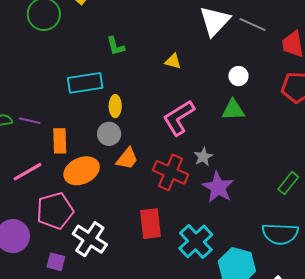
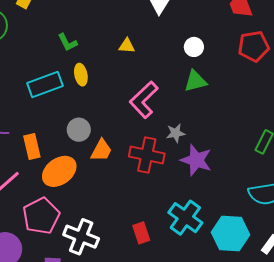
yellow ellipse: (115, 106) -> (81, 75), moved
gray star: (203, 157) -> (176, 133), turned 30
red rectangle: (150, 224) -> (141, 233), moved, size x0.7

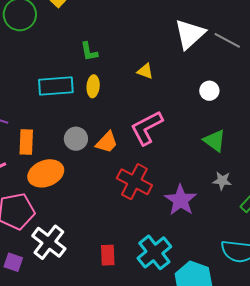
green triangle: (195, 81) -> (215, 141), moved, turned 35
gray star: (176, 133) -> (222, 181), moved
orange trapezoid: (101, 150) -> (107, 142), moved

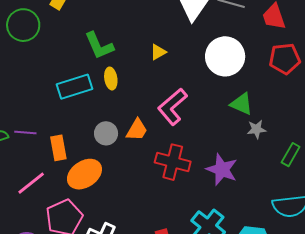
green L-shape: (89, 52) -> (99, 46), size x1.5
yellow triangle: (145, 71) -> (158, 52), turned -36
white circle: (209, 91) -> (225, 56), size x2.0
gray star: (222, 181) -> (257, 129), moved

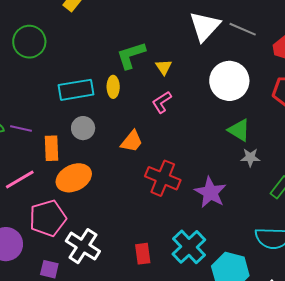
green circle: (23, 25) -> (29, 42), moved
green L-shape: (99, 46) -> (131, 55), moved, turned 88
yellow triangle: (158, 52) -> (164, 67), turned -42
pink L-shape: (172, 107) -> (162, 102), moved, size x0.6
gray circle: (106, 133) -> (83, 128), moved

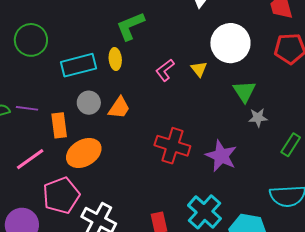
green circle: (29, 42) -> (31, 40), moved
yellow triangle: (164, 67) -> (199, 69), moved
green triangle: (239, 130) -> (244, 91), turned 30
orange trapezoid: (132, 141) -> (119, 108), moved

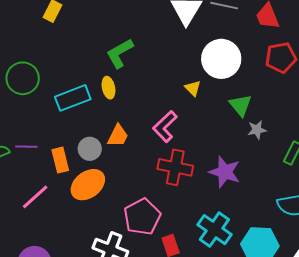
pink L-shape: (165, 70) -> (165, 127), moved, size x1.4
gray circle: (89, 103) -> (90, 149), moved
pink pentagon: (61, 195) -> (142, 217), moved

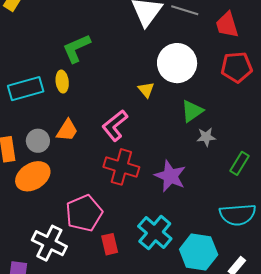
green triangle: (240, 105) -> (192, 111), turned 30

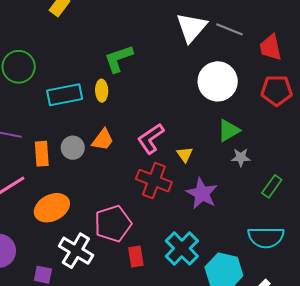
yellow triangle: (146, 90) -> (185, 154), moved
orange ellipse: (33, 176) -> (52, 208), moved

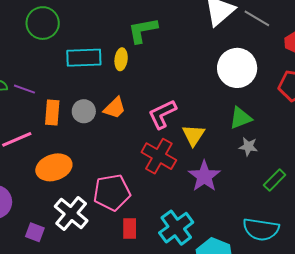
yellow triangle: (185, 154) -> (193, 135), size x1.4

